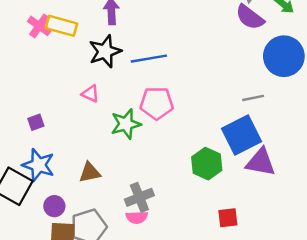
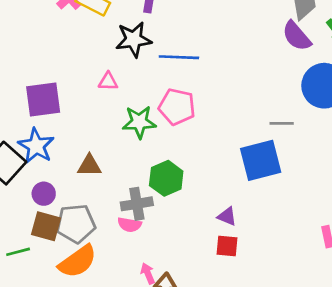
pink triangle: (90, 94) -> (108, 81), turned -36
purple square: (36, 122) -> (43, 99), size x2.0
purple triangle: (261, 162) -> (227, 216), moved, size x0.6
green hexagon: (207, 164) -> (166, 178), moved

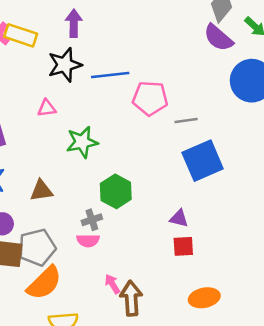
pink pentagon: (177, 107) -> (150, 98), moved
gray line: (282, 123) -> (186, 120), moved
gray cross: (137, 204) -> (92, 220), size x0.7

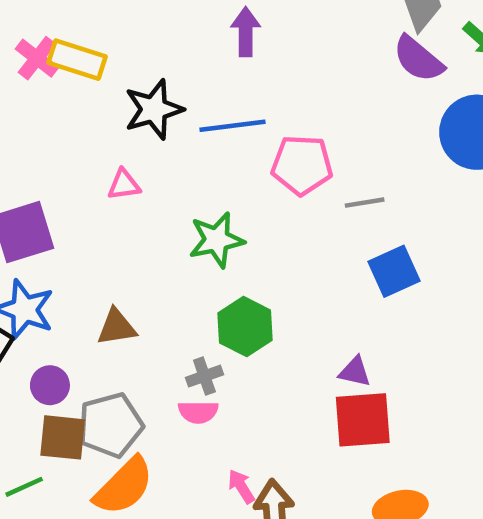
purple arrow: (74, 23) -> (246, 32), moved
green star: (82, 142) -> (217, 240), moved
blue square: (203, 161) -> (394, 271), size x0.7
red square: (183, 246) -> (363, 420), size x1.6

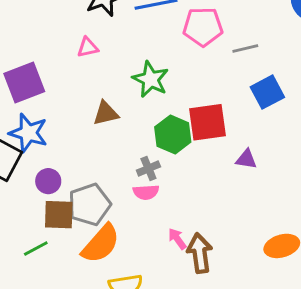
green star: (217, 240) -> (151, 79), turned -30
brown triangle: (117, 327) -> (106, 113), moved
red square: (363, 420) -> (208, 122), moved

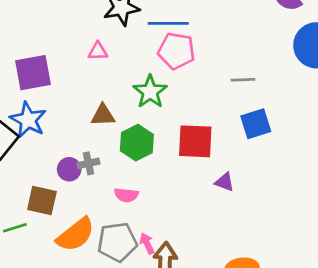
pink pentagon: (203, 27) -> (176, 51), moved
green hexagon: (173, 134) -> (137, 143), moved
gray cross: (148, 168) -> (88, 163), moved
purple circle: (48, 181) -> (69, 169), moved
gray pentagon: (89, 204) -> (117, 242), moved

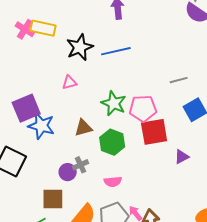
pink pentagon: (176, 51) -> (143, 108), moved
blue star: (28, 120) -> (41, 126), moved
purple triangle: (225, 182) -> (182, 157), turned -35

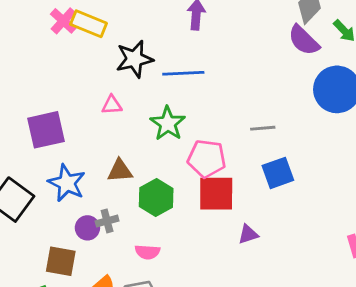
green star: (114, 103) -> (168, 123), moved
blue star: (41, 126) -> (67, 183), moved

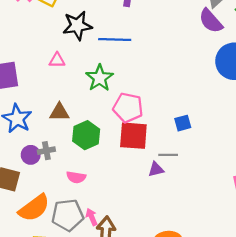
gray line: (263, 128) -> (168, 155), moved
blue square: (278, 173) -> (183, 123), size x0.7

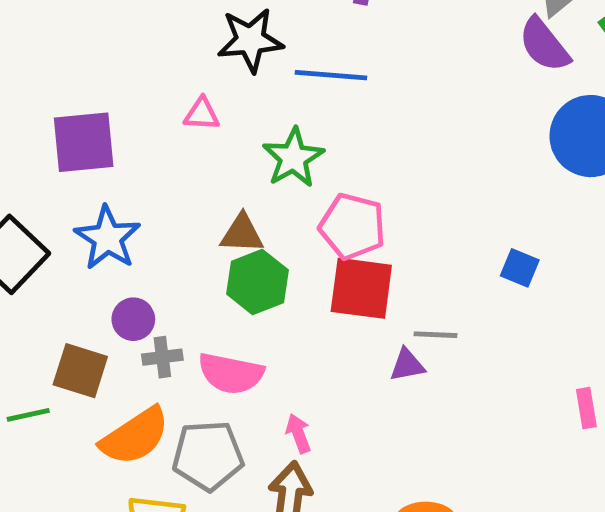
brown triangle: (59, 112) -> (242, 234), moved
blue square: (183, 123) -> (520, 268), moved, turned 35
gray cross: (46, 151) -> (162, 357), moved
pink semicircle: (76, 177) -> (231, 373), size x1.5
pink arrow: (92, 217) -> (298, 433), moved

